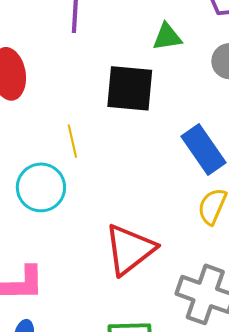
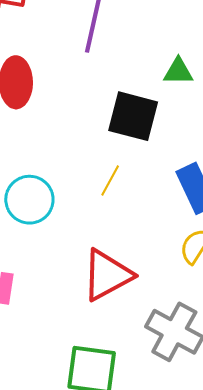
yellow line: (72, 141) -> (110, 181), moved, turned 32

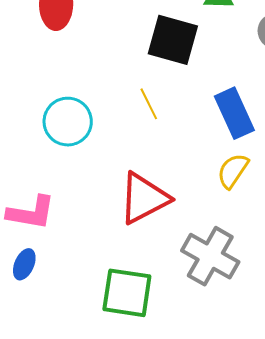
yellow line: (110, 181) -> (149, 104), turned -56

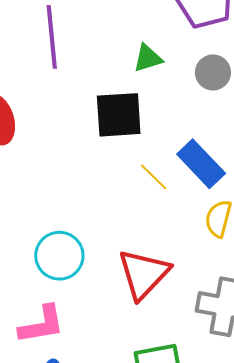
yellow line: (149, 104) -> (154, 177), moved
cyan circle: (68, 122) -> (59, 256), moved

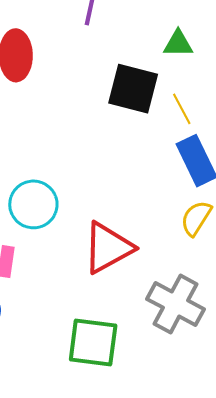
yellow line: (154, 177) -> (182, 109), moved

